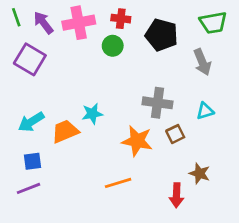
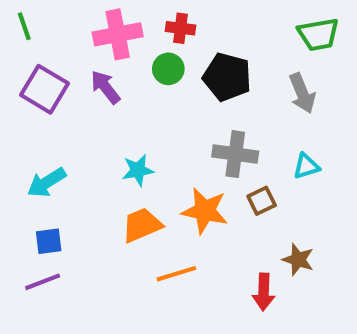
purple arrow: (43, 23) -> (105, 87), moved
black pentagon: (162, 35) -> (227, 77), moved
orange trapezoid: (65, 131) -> (142, 225), moved

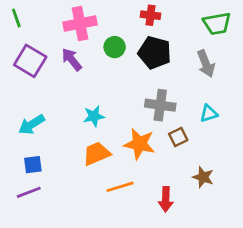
red cross: (180, 28) -> (151, 15), moved
red arrow: (264, 292) -> (166, 199), moved

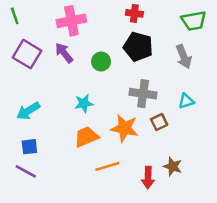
green circle: (115, 47) -> (101, 62), moved
brown star: (203, 177) -> (173, 166), moved
purple line: (29, 192) -> (26, 171), turned 50

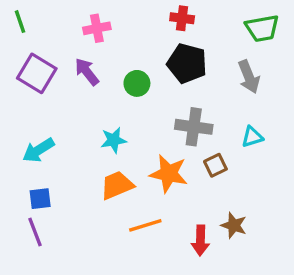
pink cross: (71, 21) -> (97, 28), size x0.7
purple line: (26, 171) -> (35, 232), turned 40

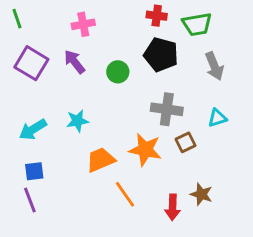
green trapezoid: (262, 28) -> (197, 24), moved
cyan star: (114, 140) -> (77, 121), moved
orange line: (145, 225) -> (125, 194), turned 72

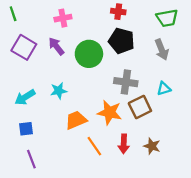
green trapezoid: (197, 24) -> (167, 18), moved
green circle: (118, 72) -> (89, 54), size x1.6
brown square: (186, 142) -> (140, 107), size x1.5
purple line: (30, 200) -> (31, 159), moved
red arrow: (173, 207) -> (124, 144), moved

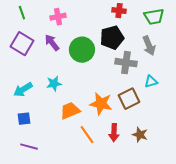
red cross: (118, 12) -> (119, 11), moved
green line: (13, 14) -> (22, 13), moved
black pentagon: (122, 41) -> (112, 38), turned -30
gray cross: (126, 82) -> (126, 63), moved
purple line: (31, 159) -> (29, 147), turned -54

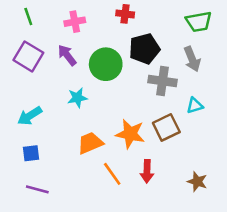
red cross: (119, 11) -> (125, 14), moved
cyan star: (54, 84) -> (77, 98), moved
brown star: (140, 135) -> (197, 182), moved

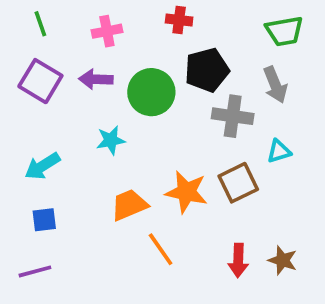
purple arrow: (67, 55) -> (96, 79), turned -50
red arrow: (147, 171) -> (238, 260), moved
purple line: (37, 189) -> (35, 271), moved, turned -30

